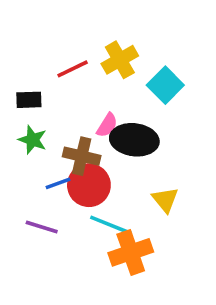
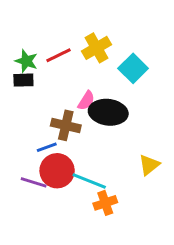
green star: (33, 140) -> (26, 61), moved
red circle: (89, 185) -> (57, 171), moved
yellow triangle: (165, 200) -> (149, 165), moved, turned 30
orange cross: (131, 252) -> (105, 203), size x0.7

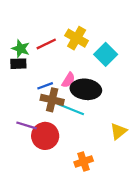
yellow cross: (97, 48) -> (77, 38), turned -30
blue line: (47, 147) -> (45, 86), moved
cyan line: (89, 181) -> (71, 109), moved
purple line: (34, 182) -> (27, 125), moved

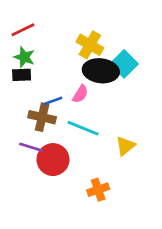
red line: (46, 44) -> (23, 30), moved
black ellipse: (86, 89) -> (101, 71), moved
brown cross: (52, 100) -> (42, 117), moved
yellow triangle: (118, 131) -> (125, 146), moved

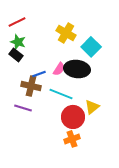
black ellipse: (101, 71) -> (77, 69), moved
black rectangle: (22, 75) -> (16, 55), turned 40
red circle: (53, 160) -> (73, 117), moved

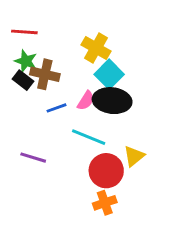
red line: (17, 22) -> (24, 32), turned 30
cyan square: (91, 47) -> (109, 74), moved
brown cross: (31, 86) -> (45, 74), moved

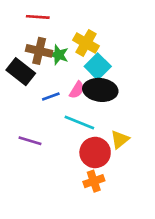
red line: (24, 32) -> (38, 17), moved
green star: (26, 61) -> (59, 55), moved
brown cross: (45, 74) -> (39, 51), moved
black rectangle: (23, 80) -> (21, 72), size x1.5

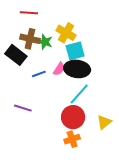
cyan square: (98, 66) -> (75, 51), turned 30
cyan line: (79, 123) -> (79, 94), moved, turned -70
yellow triangle: (120, 139) -> (104, 122), moved

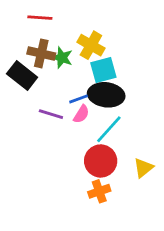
pink semicircle: (59, 69) -> (81, 114), moved
blue line: (39, 74) -> (79, 99), moved
purple line: (23, 108) -> (51, 114), moved

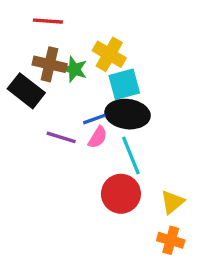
cyan line: (109, 129) -> (131, 156), turned -64
orange cross: (99, 191) -> (171, 240), moved, turned 35

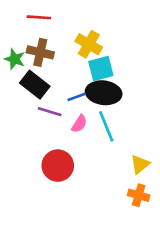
green star: (74, 69) -> (15, 59), moved
black rectangle: (26, 91) -> (35, 85), moved
pink semicircle: (98, 137) -> (79, 124), moved
red circle: (121, 194) -> (58, 166), moved

